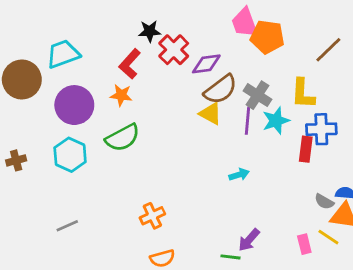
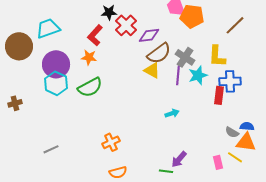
cyan hexagon: (70, 155) -> (56, 83), moved

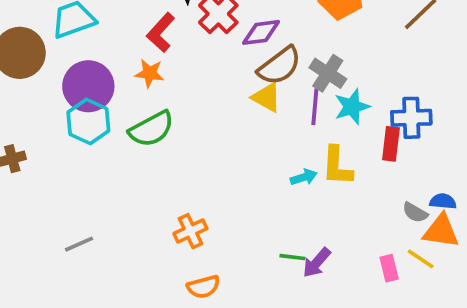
yellow L-shape: (217, 56) -> (337, 166), moved
green line: (166, 171) -> (293, 257), moved

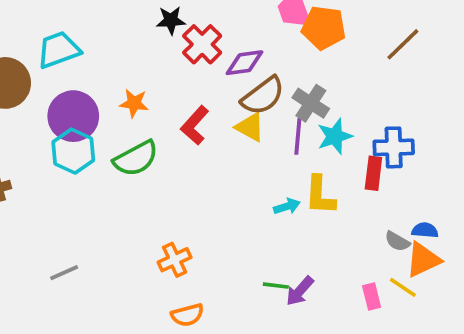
red L-shape: (161, 32) -> (195, 125), moved
orange triangle: (441, 231) -> (423, 260), turned -33

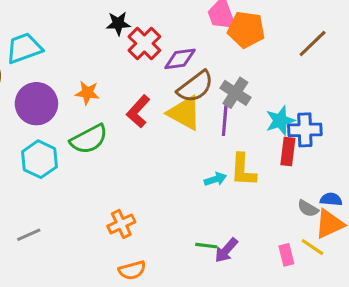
yellow triangle: (250, 127) -> (185, 113), size x1.4
cyan star: (335, 136) -> (280, 121), moved
cyan hexagon: (73, 151) -> (40, 159), moved

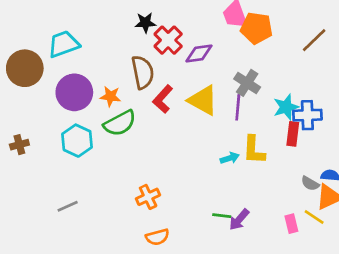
brown semicircle: (195, 87) -> (143, 72), moved, turned -64
orange star: (87, 93) -> (110, 96), moved

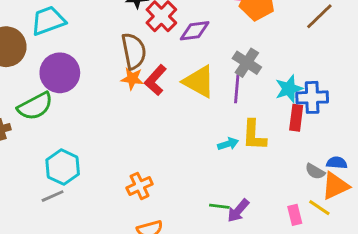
orange star: (110, 96) -> (132, 79), moved
green semicircle: (120, 123) -> (35, 106), moved
cyan hexagon: (77, 141) -> (63, 167), moved

